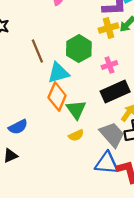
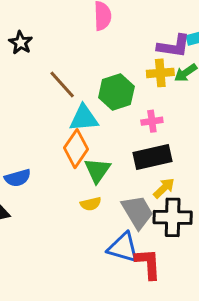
brown line: (37, 51) -> (62, 84), turned -30

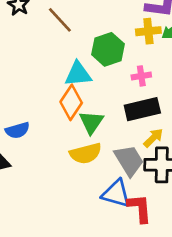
brown line: (62, 84) -> (60, 20), moved
yellow semicircle: (91, 204) -> (86, 153), size x1.6

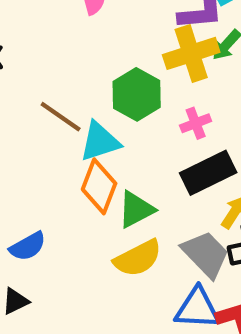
brown line: (60, 20) -> (61, 117), moved
yellow cross: (148, 31) -> (191, 53), size x1.4
green triangle: (91, 122) -> (136, 209), turned 40

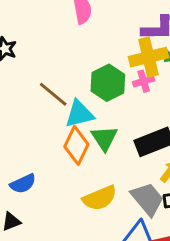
pink cross: (196, 123) -> (144, 81), moved
green triangle: (136, 209) -> (104, 138), moved, turned -40

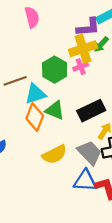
brown line: (53, 94) -> (15, 81), turned -55
green triangle: (104, 138) -> (55, 110), turned -30

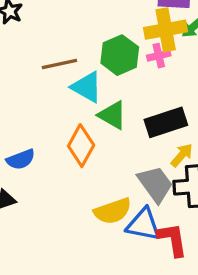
cyan triangle: (35, 94) -> (87, 87), turned 40
orange diamond: (35, 117) -> (81, 146), moved
yellow semicircle: (54, 154) -> (113, 211), moved

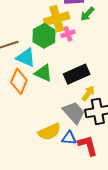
yellow cross: (166, 30) -> (57, 19), moved
orange diamond: (81, 146) -> (19, 81), moved
blue triangle: (143, 225) -> (69, 138), size x0.7

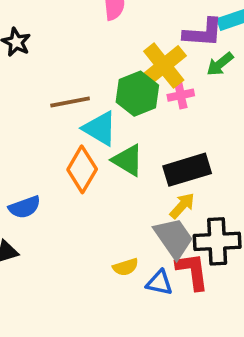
yellow cross: (57, 19) -> (164, 66), turned -30
yellow arrow: (88, 93) -> (182, 206), moved
yellow semicircle: (49, 132) -> (126, 267), size x0.6
red L-shape: (88, 145) -> (192, 271), moved

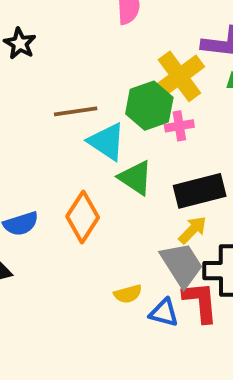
pink cross: (181, 95) -> (179, 126), moved
orange diamond: (82, 169) -> (83, 217), moved

